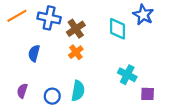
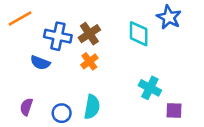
blue cross: (49, 18) -> (58, 36), moved
blue semicircle: (34, 53) -> (40, 63), turned -84

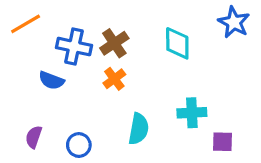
blue star: (169, 17) -> (234, 22), moved
cyan cross: (150, 88) -> (192, 113), turned -30
cyan semicircle: (92, 107) -> (139, 129), moved

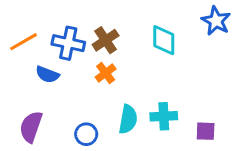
orange line: (26, 24) -> (24, 42), moved
cyan cross: (192, 113) -> (164, 116), moved
purple semicircle: (34, 137) -> (31, 127), size x1.5
blue circle: (79, 145) -> (86, 134), moved

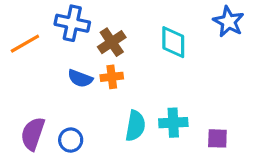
blue cross: (68, 43) -> (72, 23), moved
orange cross: (106, 73) -> (112, 77), turned 30
blue semicircle: (47, 75) -> (80, 78), moved
blue circle: (86, 134) -> (71, 140), moved

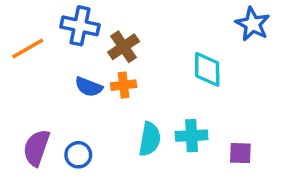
cyan diamond: (173, 42) -> (207, 69), moved

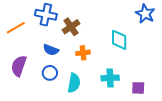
orange cross: (124, 85) -> (83, 53), moved
cyan semicircle: (150, 139) -> (74, 83), moved
purple semicircle: (36, 148) -> (19, 66), moved
blue circle: (78, 155) -> (50, 73), moved

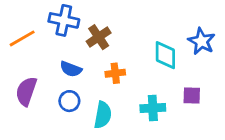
blue star: (145, 14) -> (201, 41), moved
purple square: (138, 88) -> (192, 95), moved

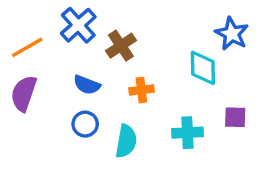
blue cross: (64, 20) -> (78, 25), turned 36
blue star: (201, 41) -> (232, 34), moved
purple semicircle: (26, 91) -> (24, 93), moved

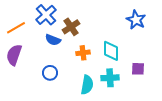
cyan diamond: (203, 68) -> (111, 51), moved
blue semicircle: (87, 85) -> (53, 40), moved
cyan semicircle: (126, 141) -> (87, 85), moved

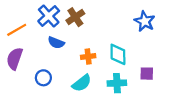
brown cross: (71, 27) -> (75, 17), moved
blue circle: (50, 73) -> (43, 78), moved
cyan semicircle: (87, 85) -> (82, 83), moved, turned 42

